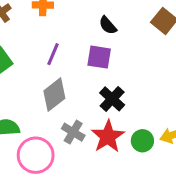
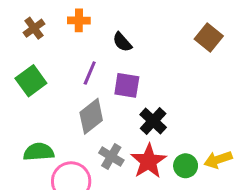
black semicircle: (108, 25) -> (122, 42), moved
purple square: (99, 57) -> (127, 85), moved

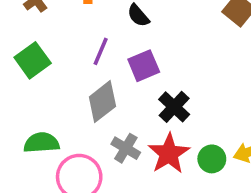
purple square: (127, 85) -> (144, 66), turned -32

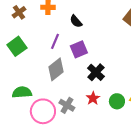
gray cross: (126, 148) -> (67, 105), moved
red star: (169, 154) -> (93, 98), size x0.6

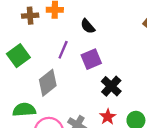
brown cross: (19, 12) -> (30, 16), moved, turned 32
gray diamond: (56, 69) -> (48, 83), moved

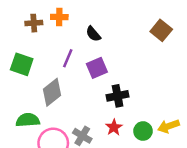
green square: (18, 56) -> (22, 64), turned -35
black cross: (111, 86) -> (118, 96), turned 36

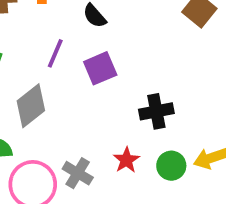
black cross: (118, 96) -> (156, 111), moved

